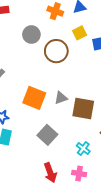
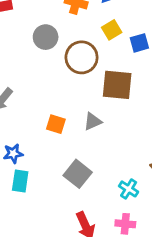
orange square: (34, 98) -> (56, 124), size x0.6
brown square: (83, 109) -> (117, 85), moved

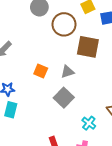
gray square: (78, 174) -> (64, 98), moved

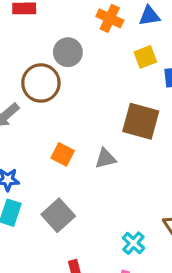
brown circle: (64, 24) -> (41, 83), moved
gray square: (64, 98) -> (58, 215), moved

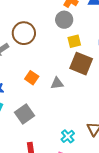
gray circle: (68, 52) -> (64, 20), moved
yellow square: (145, 57) -> (74, 41), moved

